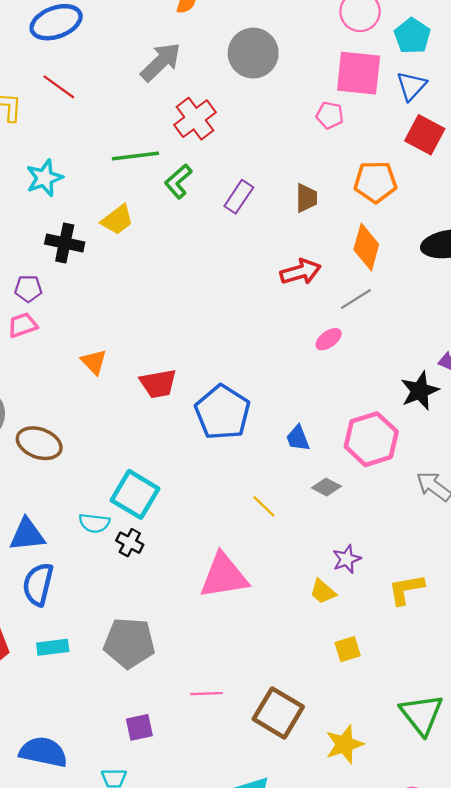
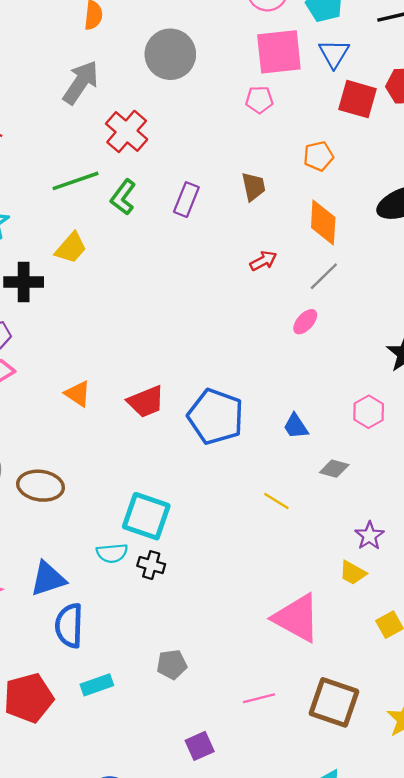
orange pentagon: (375, 182) -> (318, 156), size x0.7
red arrow: (301, 272) -> (263, 261), size x0.7
pink hexagon: (371, 439) -> (369, 412), size x0.6
pink triangle: (224, 576) -> (297, 618), moved, turned 50
gray pentagon: (129, 643) -> (172, 664), size x0.6

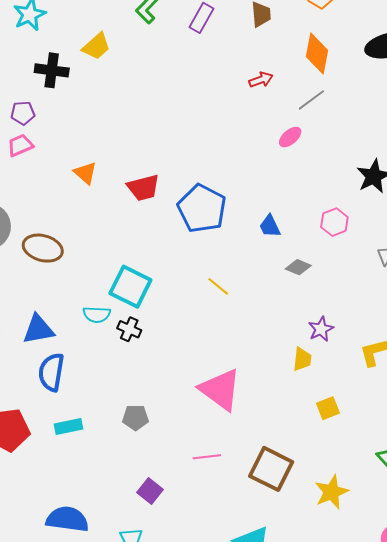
yellow line: (276, 501) -> (218, 286), moved
yellow trapezoid: (353, 573) -> (302, 359), turned -120
pink triangle: (297, 618) -> (220, 389), moved
purple square: (200, 746) -> (150, 491), turned -35

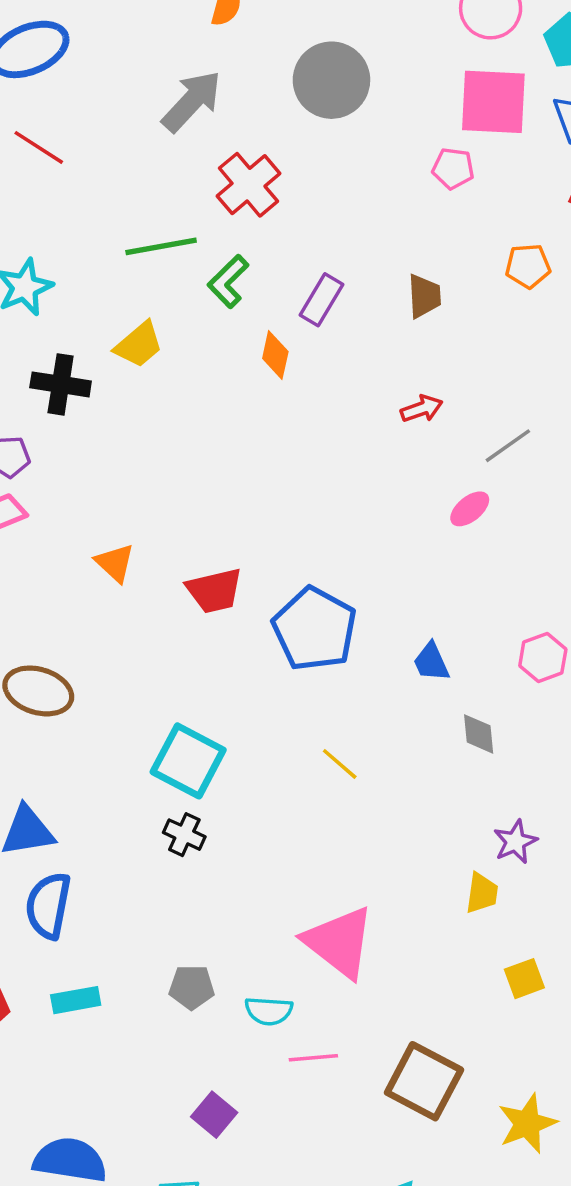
orange diamond: (317, 53) -> (275, 355), moved, size x0.7
gray diamond: (298, 267) -> (479, 734), turned 60
cyan semicircle: (97, 315) -> (269, 1011), moved

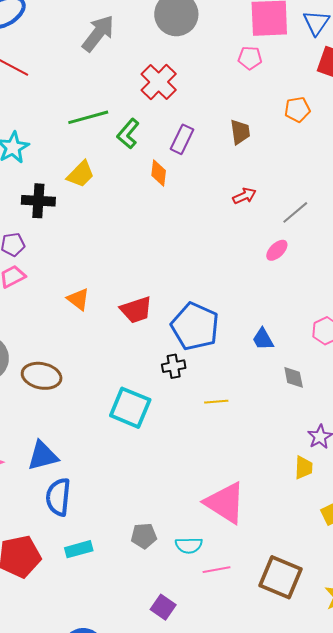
red cross: (249, 185) -> (159, 82), moved
yellow line: (340, 764) -> (216, 402), turned -40
black cross: (184, 835) -> (174, 366), moved, turned -30

